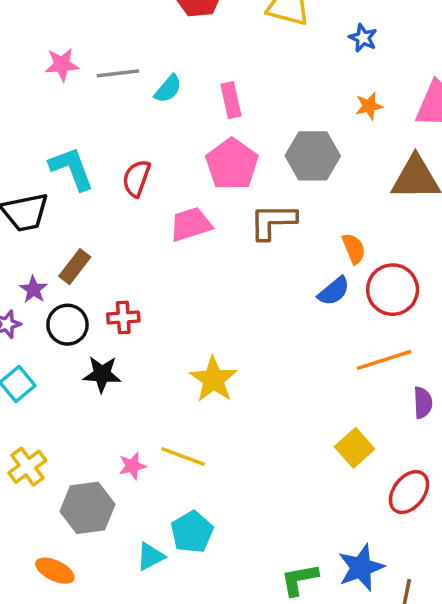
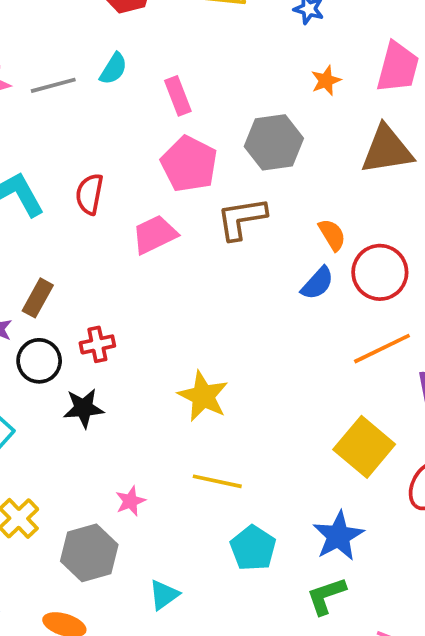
cyan semicircle: (168, 89) -> (113, 69), moved
yellow square: (355, 448) -> (364, 447), size x1.4
yellow line: (183, 456) -> (217, 481), moved
cyan pentagon: (192, 532) -> (253, 548), moved
blue star: (361, 568) -> (338, 536), moved

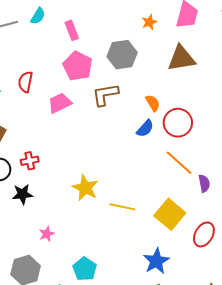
orange line: (382, 349) -> (179, 163), turned 68
yellow line: (217, 481) -> (122, 207), moved
pink star: (130, 501) -> (47, 234), moved
cyan pentagon: (253, 548) -> (85, 269), moved

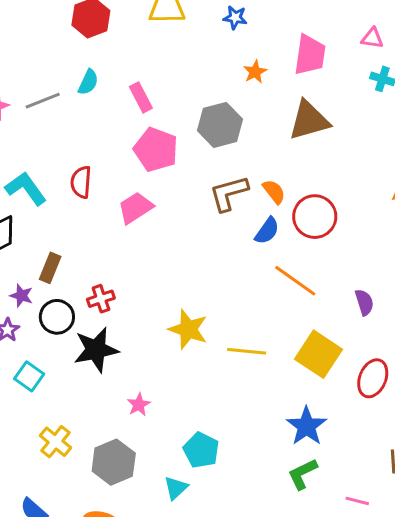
brown L-shape: (105, 95) -> (229, 193), moved
orange line: (179, 163) -> (295, 281), moved
black star: (23, 194) -> (96, 350), size x1.4

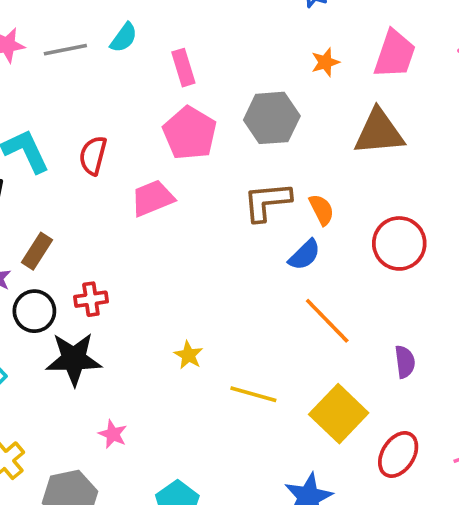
red circle: (315, 217) -> (399, 243), moved
yellow star: (188, 329) -> (188, 355), size x0.6
pink star: (139, 405) -> (113, 434), turned -30

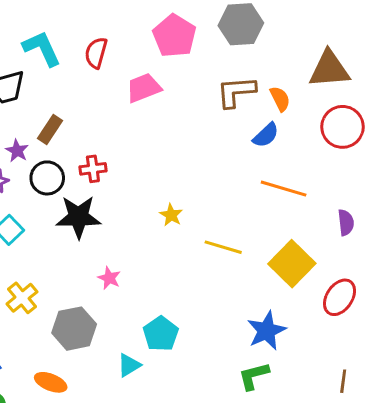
brown triangle: (379, 132) -> (329, 69), moved
orange line: (327, 321) -> (284, 189), turned -30

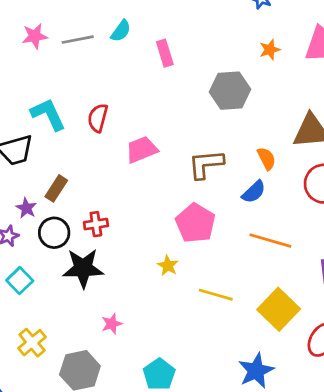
pink pentagon: (174, 36) -> (195, 223), moved
brown L-shape: (236, 92) -> (206, 164), moved
pink star: (109, 278) -> (112, 324), turned 30

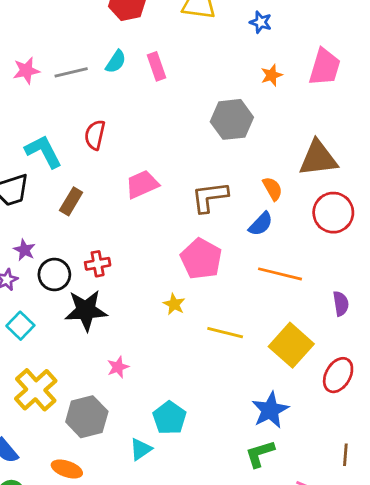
pink rectangle: (165, 53) -> (156, 66), moved
red semicircle: (98, 118) -> (95, 135), moved
brown rectangle: (56, 188) -> (71, 201), moved
yellow cross: (32, 343) -> (36, 390), size x1.4

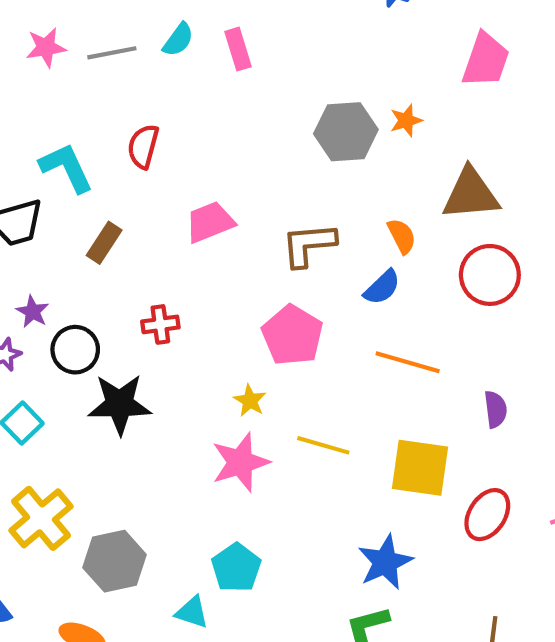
orange star: (272, 75) -> (406, 120), moved
red cross: (98, 264) -> (160, 324), moved
yellow square: (291, 345) -> (420, 468), turned -36
pink star: (118, 367) -> (240, 462), moved, size x1.8
cyan triangle: (141, 449) -> (192, 612), turned 50

